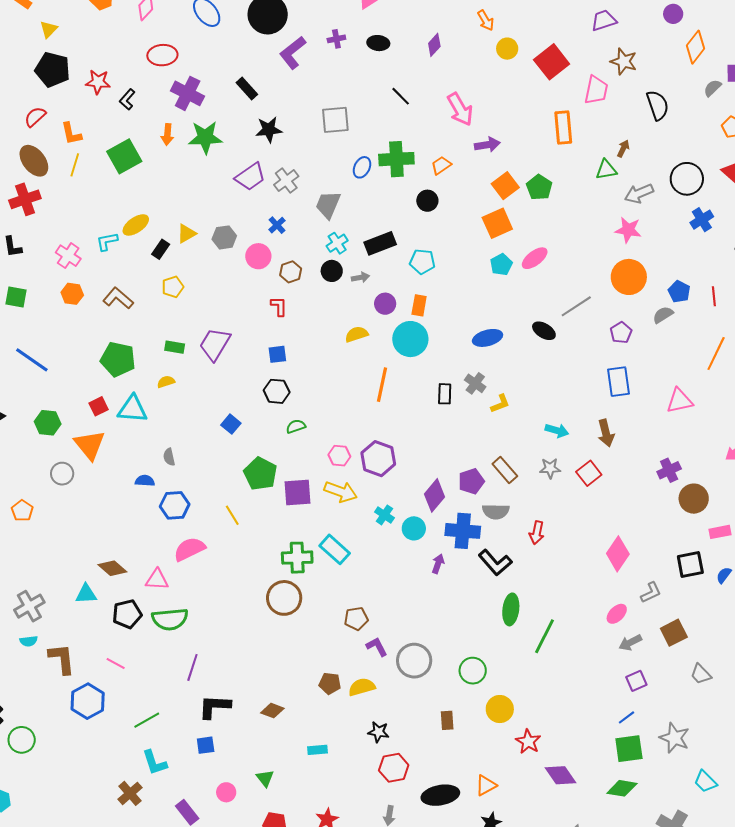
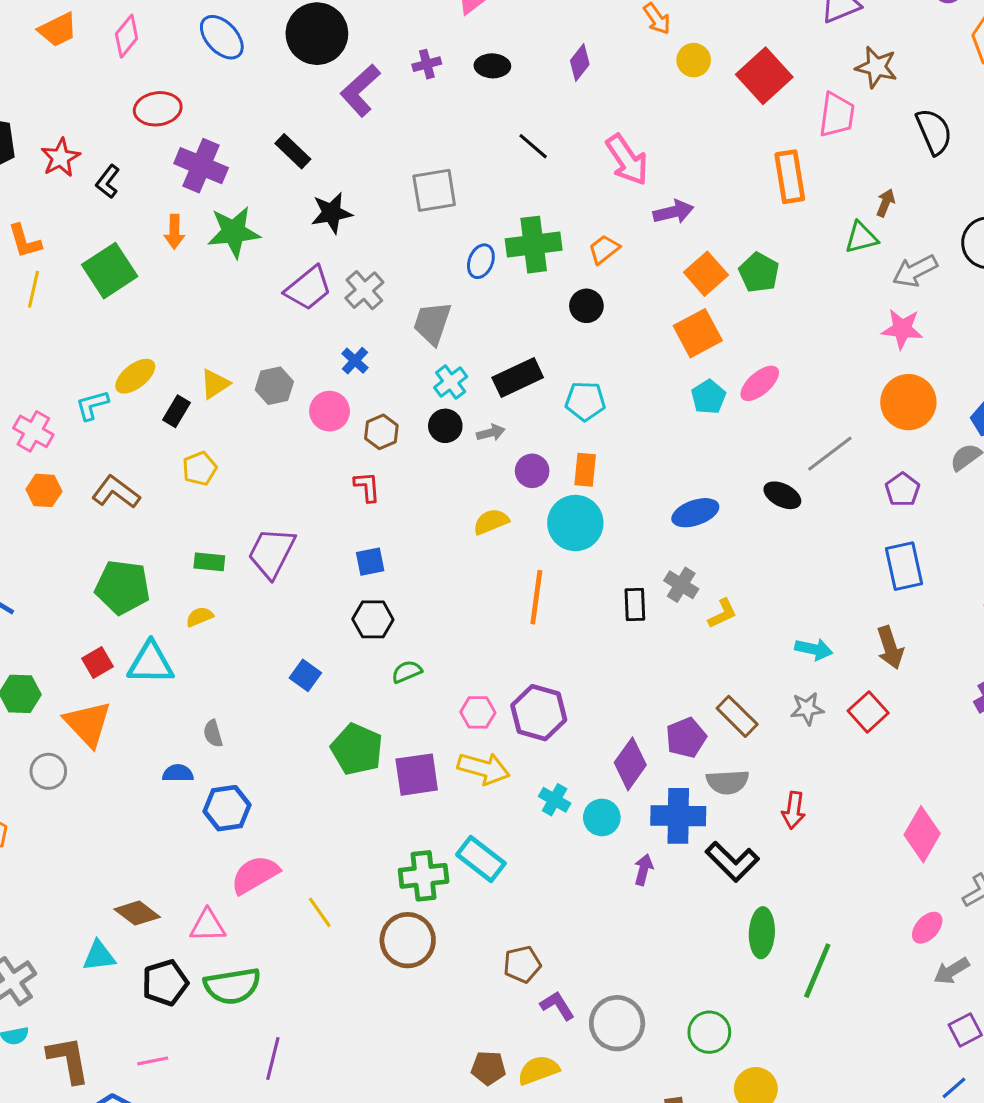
red star: (98, 82) -> (60, 158), turned -30
yellow line: (232, 515) -> (320, 912), moved
pink line: (116, 664) -> (153, 1061), turned -36

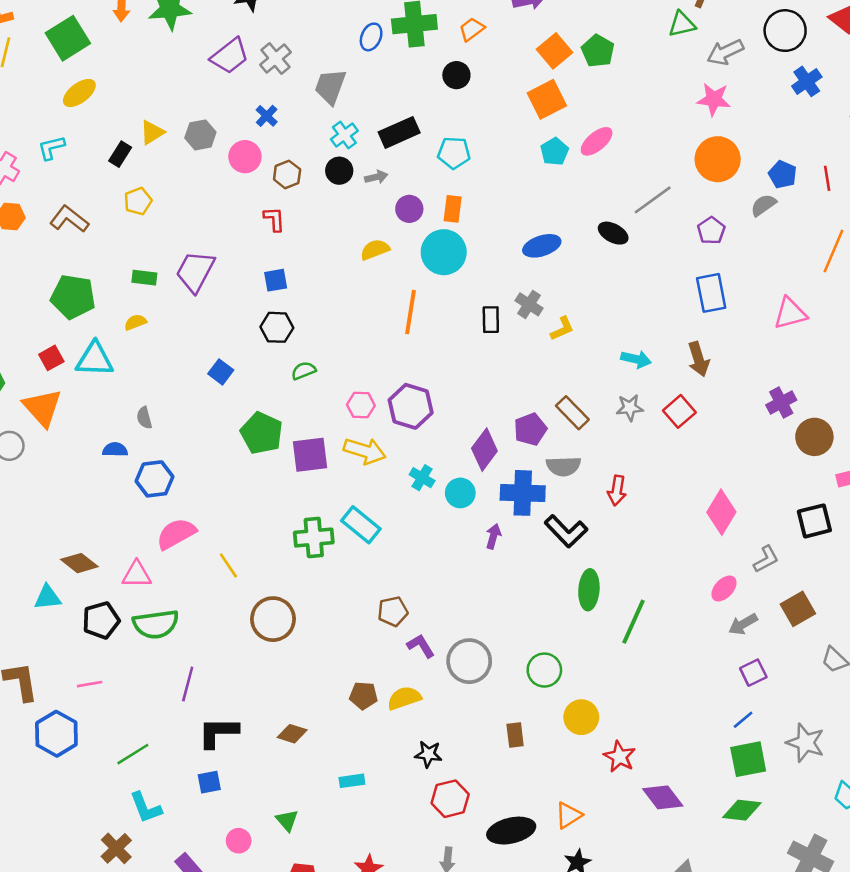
yellow ellipse: (135, 376) -> (79, 93), moved
brown circle: (408, 940) -> (273, 619), moved

